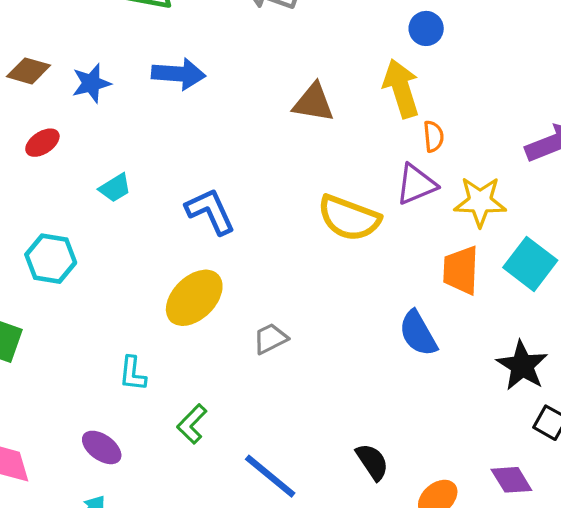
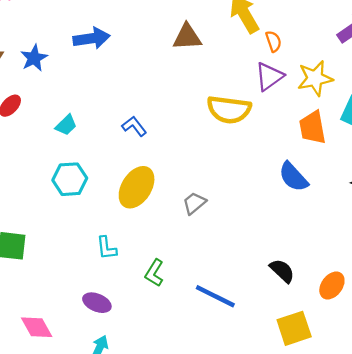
blue L-shape: (210, 211) -> (134, 126), size x0.7
cyan hexagon: (51, 259) -> (70, 179), moved

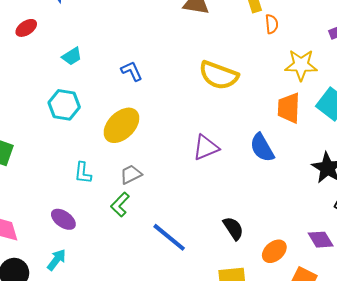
purple triangle: (269, 76) -> (206, 147), moved
gray trapezoid: (194, 203) -> (131, 174), moved

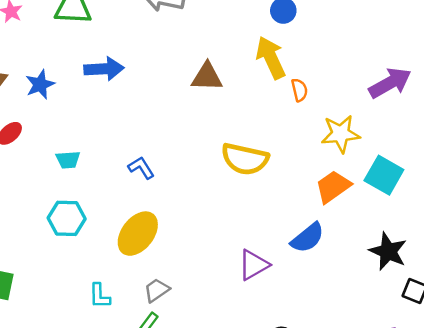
cyan trapezoid: (72, 56) -> (68, 160), turned 35
orange trapezoid: (289, 108) -> (333, 187), turned 60
purple triangle: (206, 147) -> (254, 265), moved
blue semicircle: (262, 148) -> (308, 238), turned -92

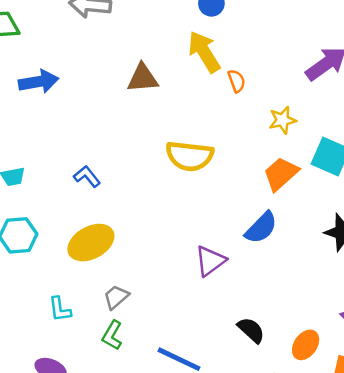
yellow star: (341, 134) -> (282, 120), size x0.7
yellow ellipse: (138, 234) -> (91, 243), turned 30

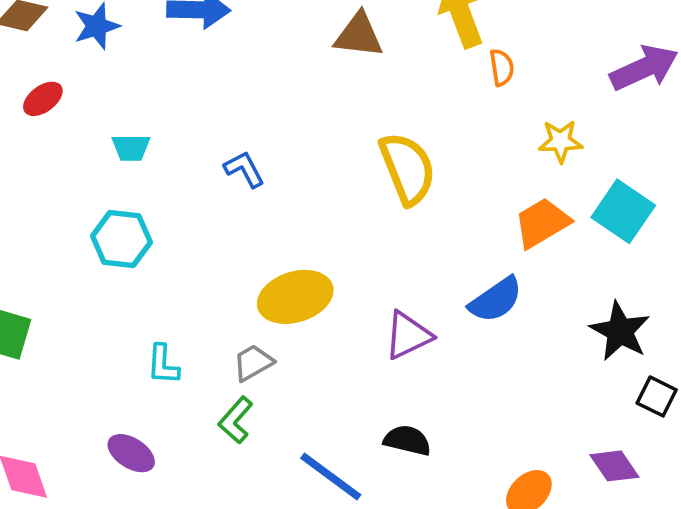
yellow semicircle: (190, 156) -> (407, 169), turned -129
yellow ellipse: (91, 243) -> (295, 297), moved
black semicircle: (251, 330) -> (407, 440), moved, turned -40

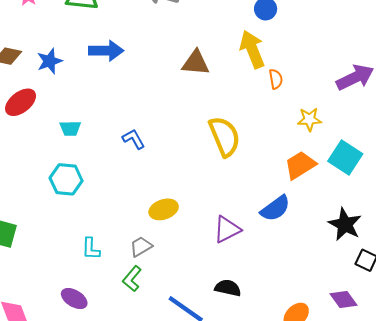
red ellipse: (43, 99) -> (21, 102), size x1.4
yellow ellipse: (295, 297) -> (164, 209), size x0.7

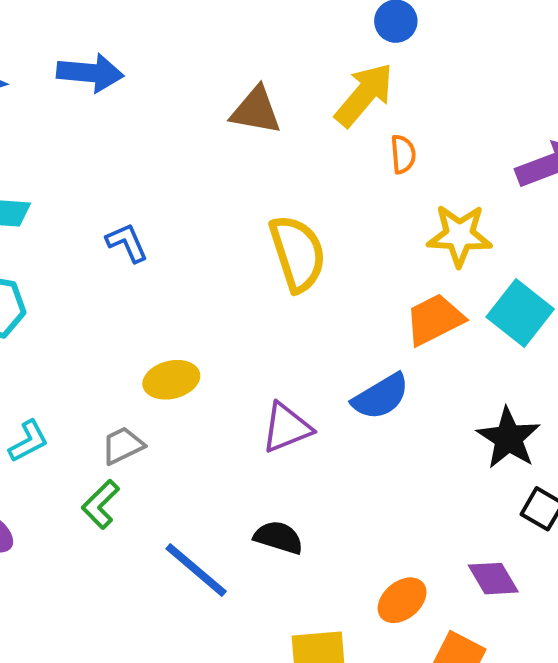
yellow arrow: (252, 49) -> (364, 95), turned 57
yellow star: (309, 119) -> (459, 235), size x1.4
cyan L-shape: (91, 249) -> (28, 441), turned -125

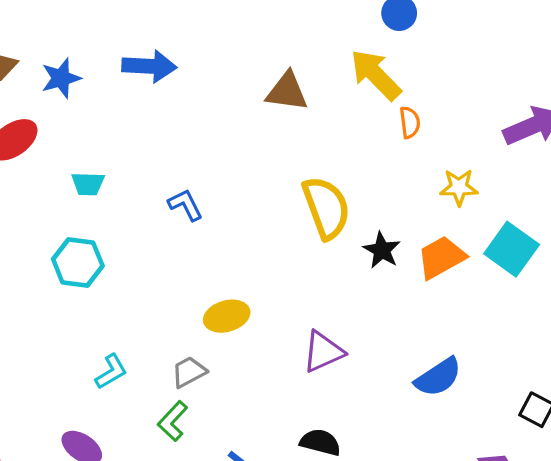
yellow arrow: (364, 95) -> (376, 75), turned -82
yellow star: (459, 235) -> (459, 187), size x0.7
blue semicircle: (381, 397) -> (438, 377), moved
black star: (508, 438) -> (382, 250), moved, size x0.7

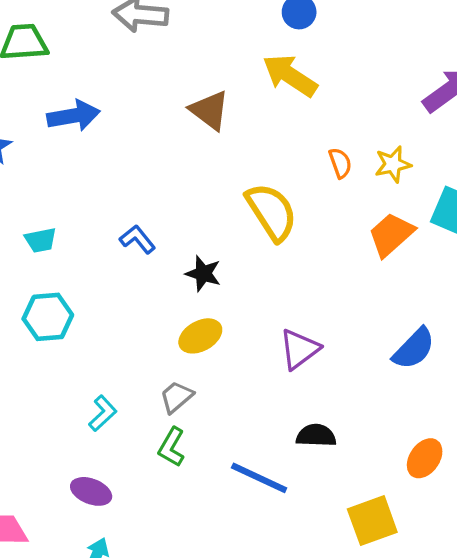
brown triangle: (287, 92) -> (209, 110), turned 42
orange semicircle: (410, 122) -> (340, 163), moved
black star: (382, 250) -> (203, 273), moved

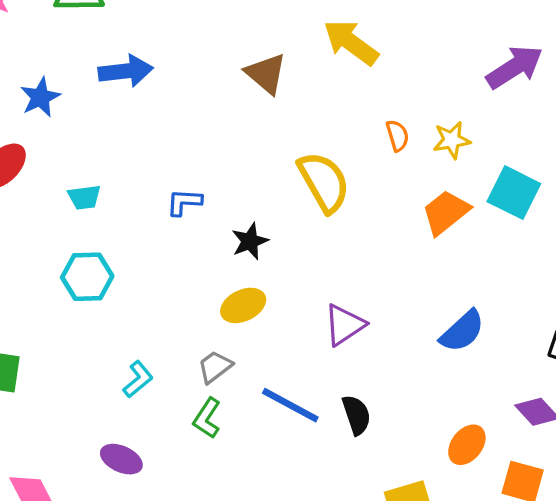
blue L-shape: (137, 239) -> (184, 202), turned -51
black star: (203, 273) -> (250, 241), turned 30
black semicircle: (316, 436) -> (356, 415), turned 66
blue line: (259, 478) -> (290, 405), moved

